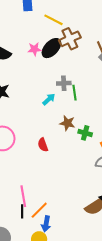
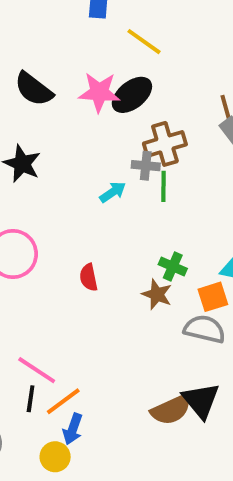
brown cross: (70, 39) -> (165, 144), moved
pink star: (34, 49) -> (99, 92), size x1.5
brown star: (67, 123) -> (157, 294), moved
pink line: (23, 196) -> (37, 370), turned -55

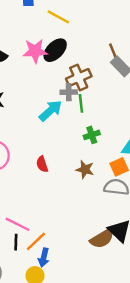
cyan arrow: (113, 192) -> (51, 111), size x1.5
green cross: (173, 267) -> (92, 135), moved, turned -35

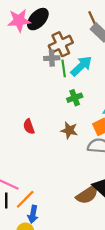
cyan arrow: (51, 111) -> (81, 66), moved

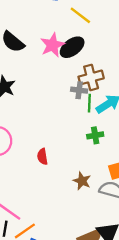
pink star: (19, 20) -> (52, 45), turned -30
brown star: (69, 130) -> (82, 181), moved

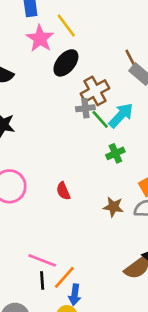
yellow line: (80, 15) -> (66, 26), turned 30
pink star: (52, 45) -> (40, 38), moved
green line: (89, 103) -> (100, 119), turned -30

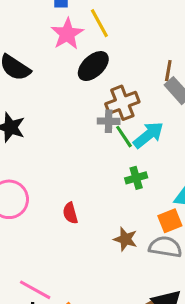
brown line: (131, 58) -> (168, 71), turned 30

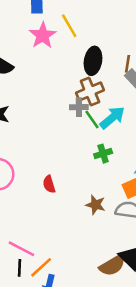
black ellipse: (93, 66) -> (93, 61), moved, turned -36

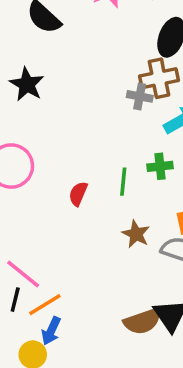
green line: (92, 119) -> (123, 182), moved, turned 30
red semicircle: (49, 184) -> (78, 194), turned 30

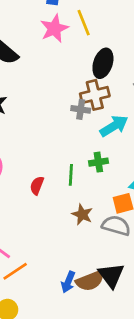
blue arrow: (51, 331) -> (68, 282), moved

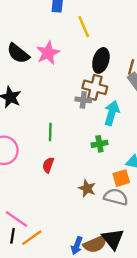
pink star: (54, 28) -> (48, 53), moved
brown cross: (95, 95) -> (95, 87), turned 30
cyan arrow: (114, 126) -> (112, 113), turned -40
green line: (71, 175) -> (50, 132), moved

